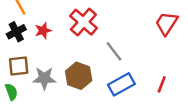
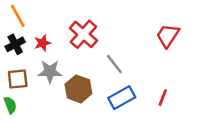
gray star: (44, 78) -> (50, 72), moved

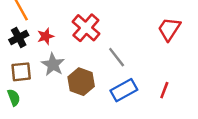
gray star: (50, 72) -> (53, 64), turned 30

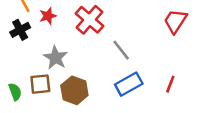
red star: (46, 36) -> (48, 16), moved
brown square: (21, 72) -> (40, 84), moved
brown hexagon: (81, 82) -> (74, 90), moved

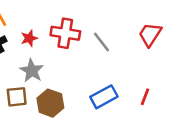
red star: (48, 16) -> (29, 38), moved
red cross: (90, 20) -> (65, 33), turned -32
gray line: (121, 50) -> (101, 42), moved

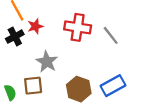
red star: (29, 38) -> (35, 26), moved
brown hexagon: (50, 103) -> (79, 89), moved

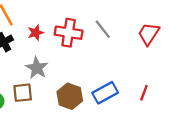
red star: (35, 26) -> (36, 33), moved
gray line: (111, 35) -> (103, 29), moved

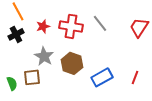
brown hexagon: (70, 96) -> (72, 63), moved

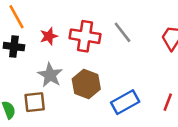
black cross: (16, 34) -> (14, 47), turned 35

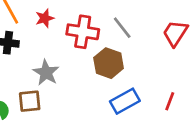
red star: (49, 36) -> (45, 18), moved
brown hexagon: (86, 84) -> (109, 63), moved

